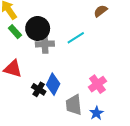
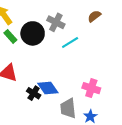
gray cross: (45, 44) -> (56, 22), moved, turned 30
blue diamond: (53, 84) -> (48, 88), turned -60
pink cross: (97, 84) -> (91, 88), turned -36

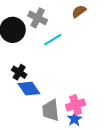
pink cross: (91, 88) -> (76, 105), moved, turned -36
black cross: (34, 93) -> (19, 72), moved

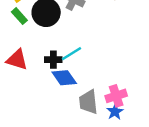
cyan line: (53, 40) -> (71, 54), moved
black cross: (19, 72) -> (53, 60), turned -32

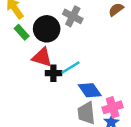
red triangle: (17, 60) -> (42, 57), moved
blue diamond: (64, 78) -> (90, 90), moved

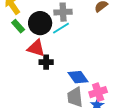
gray cross: (73, 16) -> (63, 12), turned -30
cyan line: (70, 68) -> (61, 28), moved

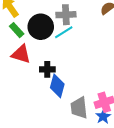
red triangle: (36, 48) -> (21, 54), moved
blue diamond: (78, 77) -> (57, 86), moved, turned 50

